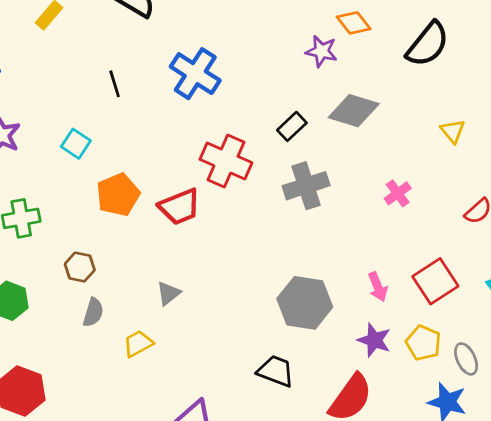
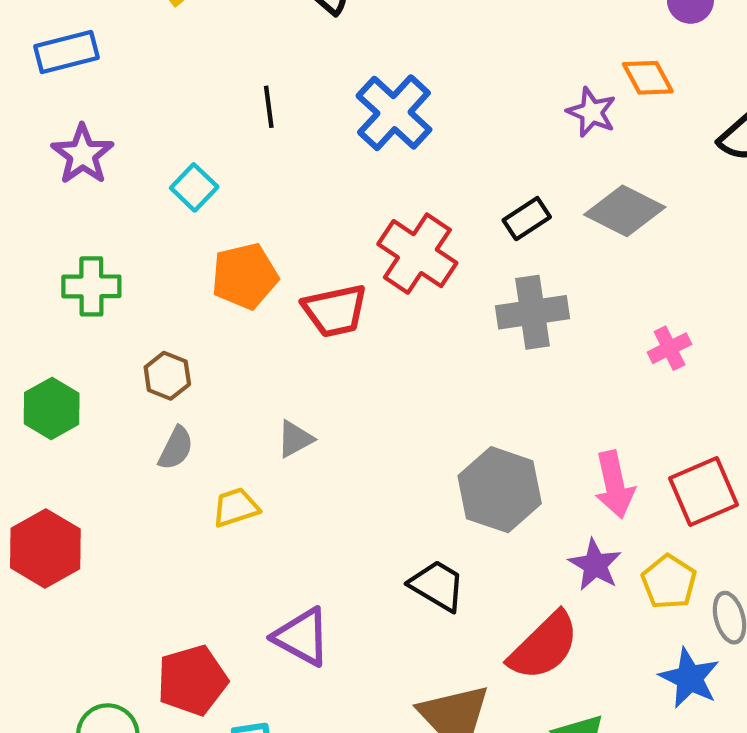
pink arrow: (378, 287) -> (614, 485), size x1.4

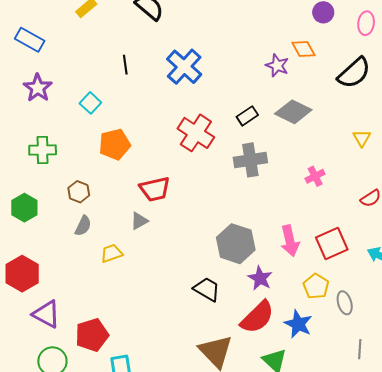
blue rectangle: (66, 52) -> (30, 40), turned 44
red trapezoid: (335, 311) -> (155, 189), moved
purple star: (595, 565) -> (260, 278), moved
purple triangle: (302, 637) -> (46, 314), moved
blue star: (689, 678) -> (298, 324), moved

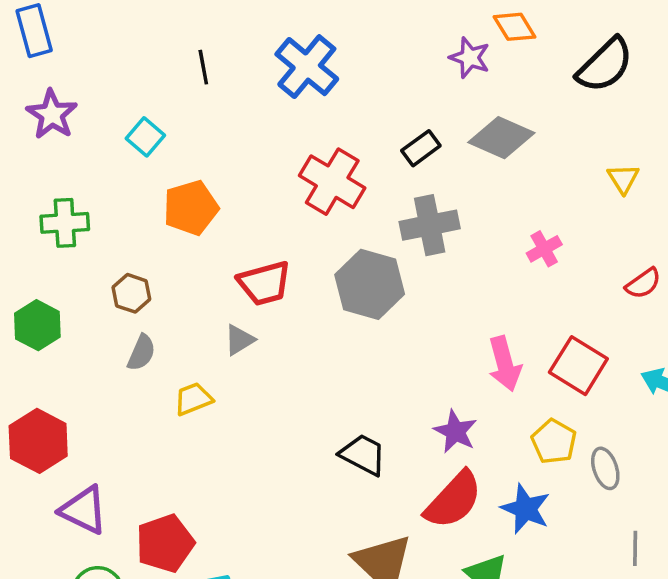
blue rectangle: (30, 40) -> (34, 31), turned 48
gray hexagon: (236, 244) -> (370, 284), moved
red square: (332, 244) -> (578, 366), turned -32

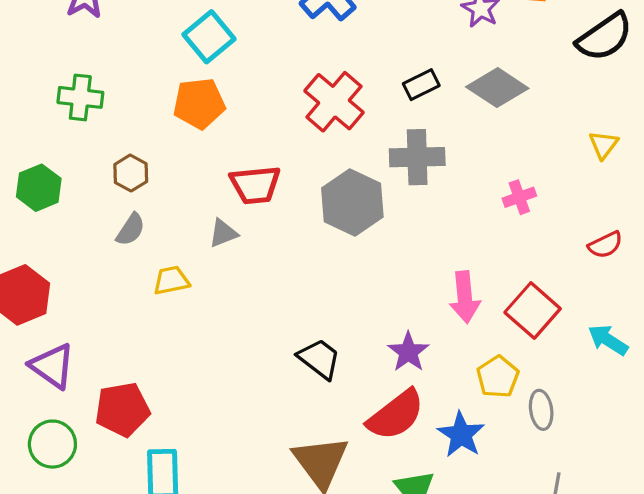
cyan square: (145, 137) -> (209, 37), moved, size x1.4

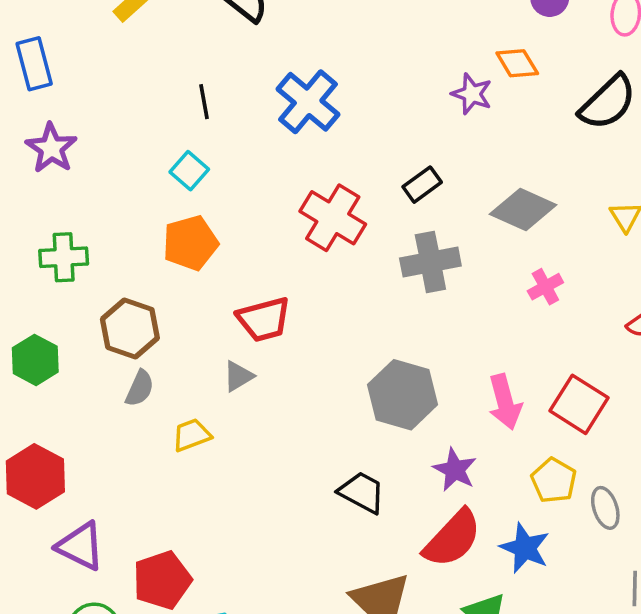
cyan square: (209, 37) -> (189, 171), size x0.7
gray diamond: (497, 88) -> (523, 209), moved
brown hexagon: (131, 173) -> (130, 328), size x1.5
gray hexagon: (352, 202) -> (403, 395), moved

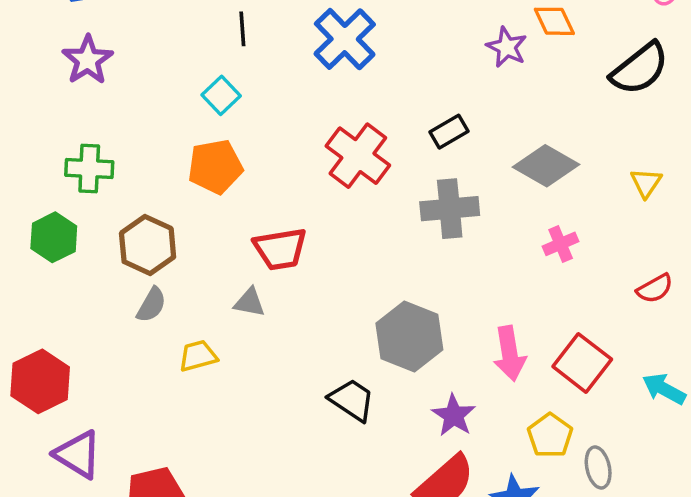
green hexagon: (35, 360) -> (54, 237), moved
gray triangle: (238, 376) -> (250, 302), turned 36
black trapezoid: (362, 492) -> (352, 400), moved

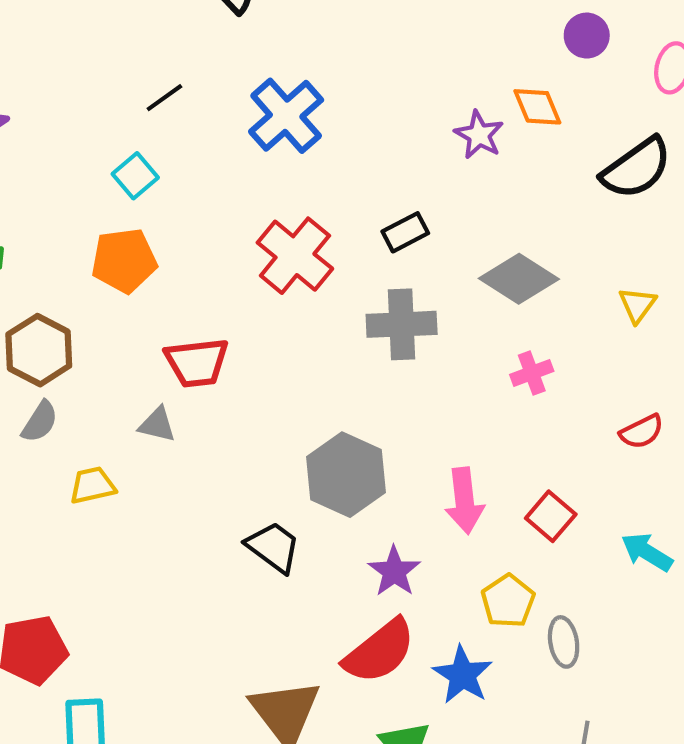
black line: (242, 29) -> (164, 98), turned 56
red square: (582, 363) -> (551, 516), size x0.7

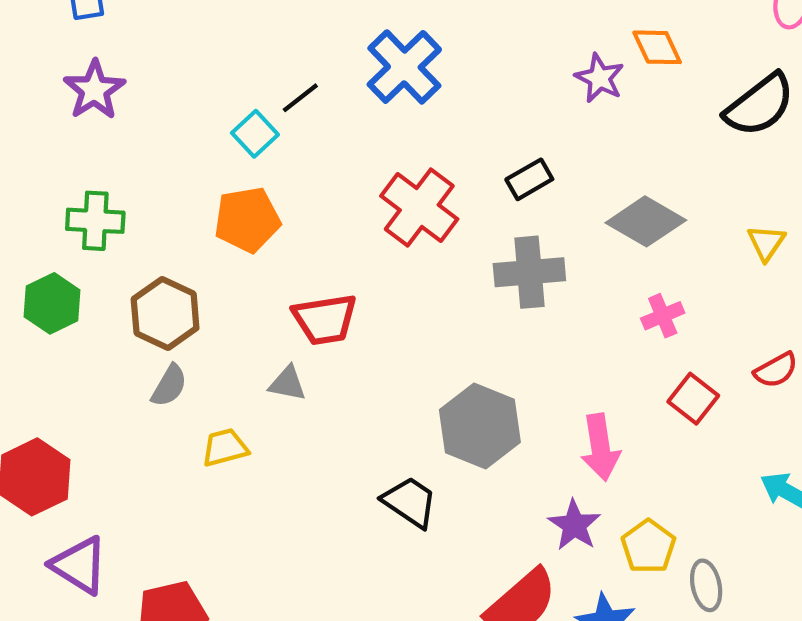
black line: (164, 98) -> (300, 98), moved
red square: (551, 516) -> (693, 399), moved
purple star: (394, 571) -> (574, 525), moved

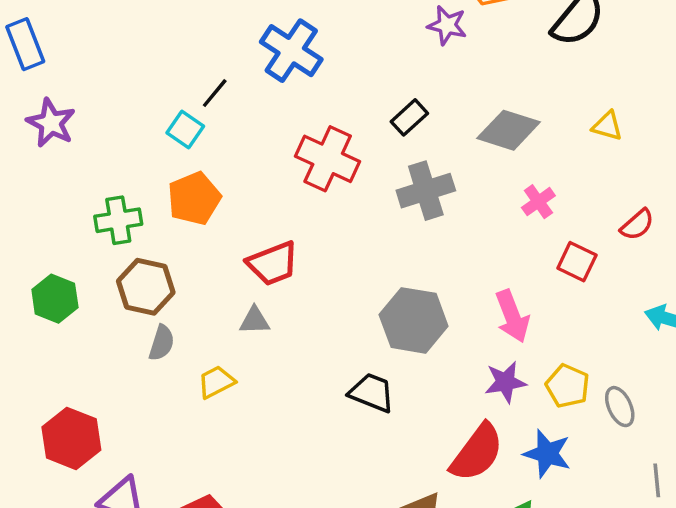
green cross: (95, 221) -> (118, 220), moved
yellow triangle: (766, 243) -> (607, 126), turned -36
purple star: (574, 525) -> (505, 382), turned -30

